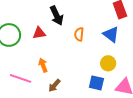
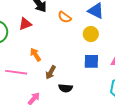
orange semicircle: (79, 34) -> (65, 17), turned -48
yellow circle: (108, 63) -> (91, 34), moved

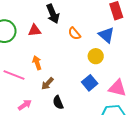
blue square: (91, 61) -> (90, 83), turned 35
black semicircle: (66, 88) -> (58, 102), turned 48

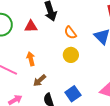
yellow circle: (96, 56) -> (71, 55), moved
blue square: (90, 83) -> (73, 94), moved

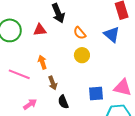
brown arrow: (40, 80) -> (53, 83), turned -64
blue square: (73, 94) -> (96, 93), moved, turned 35

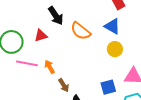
orange semicircle: (80, 33) -> (81, 31), size x1.5
yellow circle: (82, 55) -> (115, 49), moved
pink line: (19, 74) -> (27, 63), moved

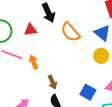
brown arrow: (64, 85) -> (52, 82), moved
blue square: (108, 87) -> (88, 92), turned 35

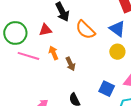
orange arrow: (34, 62) -> (53, 53), moved
brown arrow: (52, 82) -> (70, 64), moved

